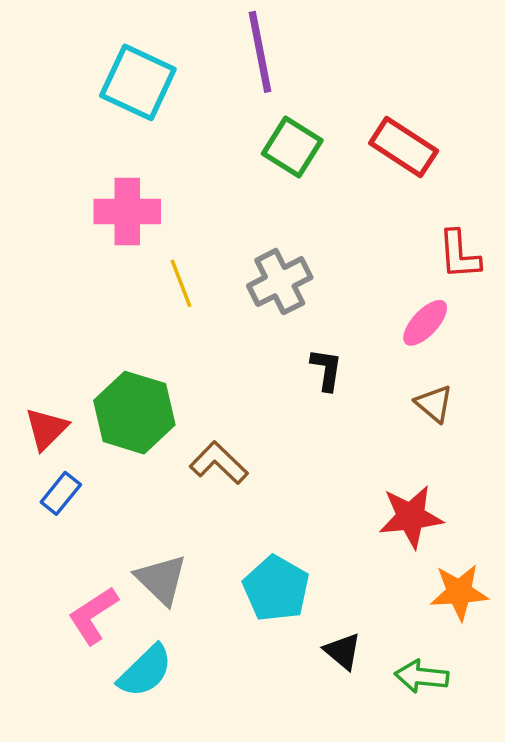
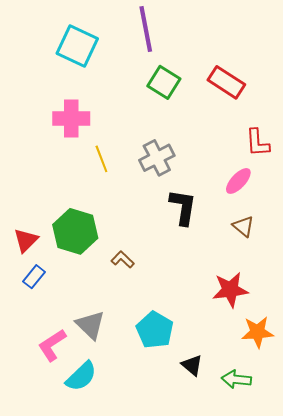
black L-shape: (326, 370) -> (183, 207), size x1.5
brown L-shape: (219, 463) -> (123, 260), size x0.7

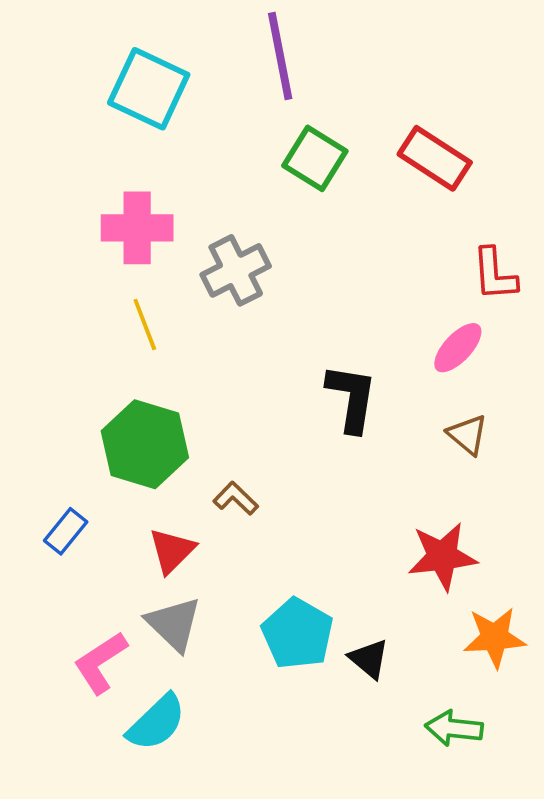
gray cross: (157, 158) -> (236, 270), moved
yellow line: (101, 159) -> (145, 324), moved
red triangle: (26, 240) -> (172, 551), moved
black triangle: (192, 365) -> (369, 659), moved

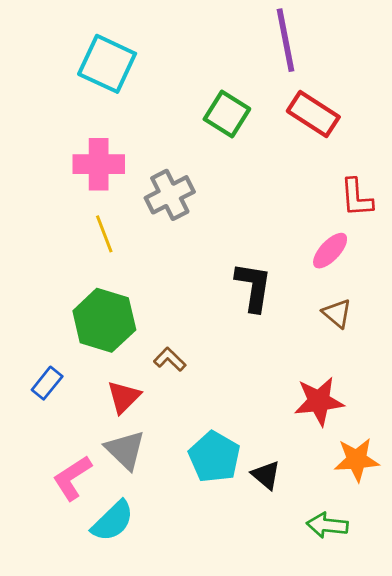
purple line: (280, 56) -> (285, 40), moved

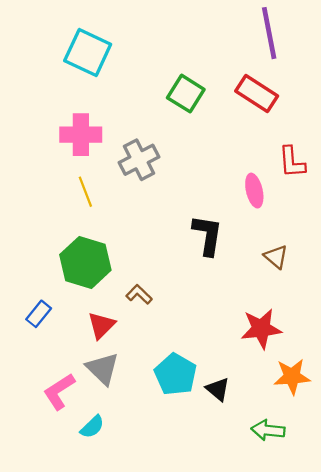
purple line: (285, 40) -> (269, 33), moved
pink ellipse: (330, 251) -> (254, 191), moved, turned -56
cyan semicircle: (113, 521) -> (92, 427), size x0.7

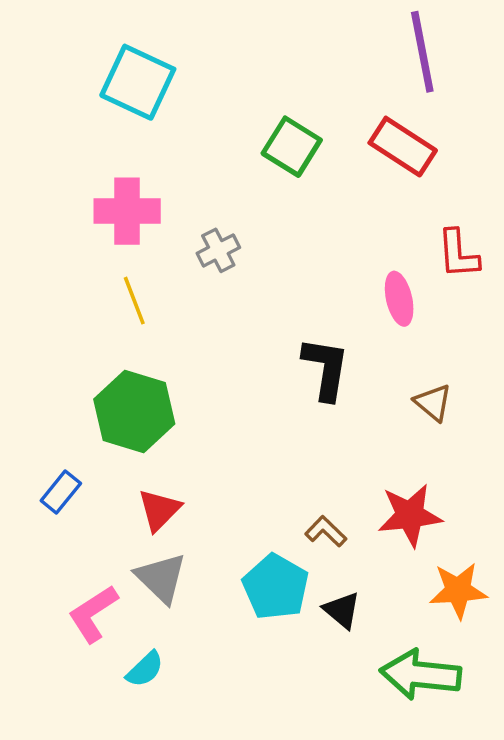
gray cross: (139, 160) -> (218, 250), size x0.7
brown L-shape: (139, 294) -> (326, 531), moved
green arrow: (268, 430) -> (421, 675), size x1.5

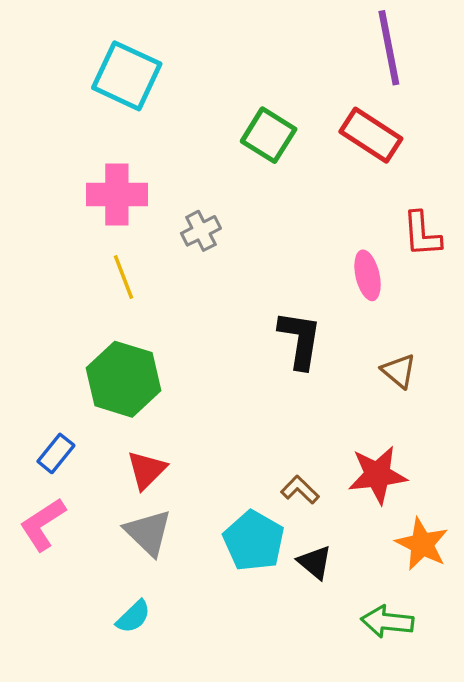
orange star: (458, 590) -> (422, 544), turned 30
pink L-shape: (93, 614) -> (43, 524), moved
green arrow: (421, 675) -> (387, 622), size x0.7

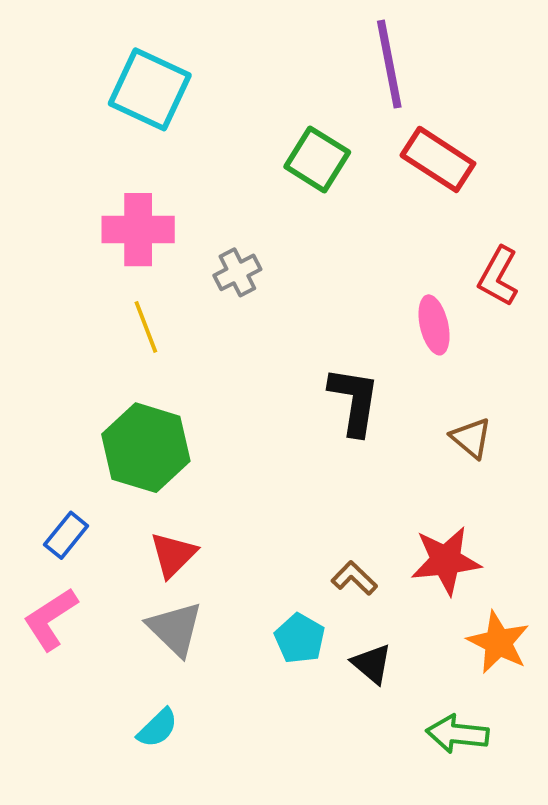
purple line: (389, 48) -> (389, 64), moved
red L-shape: (422, 234) -> (498, 276), turned 33
cyan pentagon: (254, 541) -> (300, 638), size x0.7

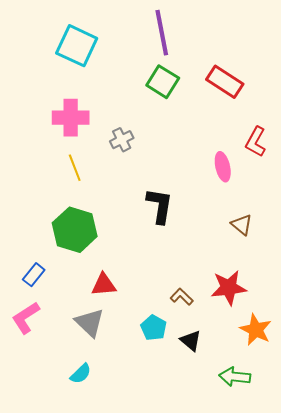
purple line: (389, 64) -> (162, 33), moved
black L-shape: (354, 401) -> (160, 206), moved
red triangle: (173, 555) -> (104, 285), moved, turned 40

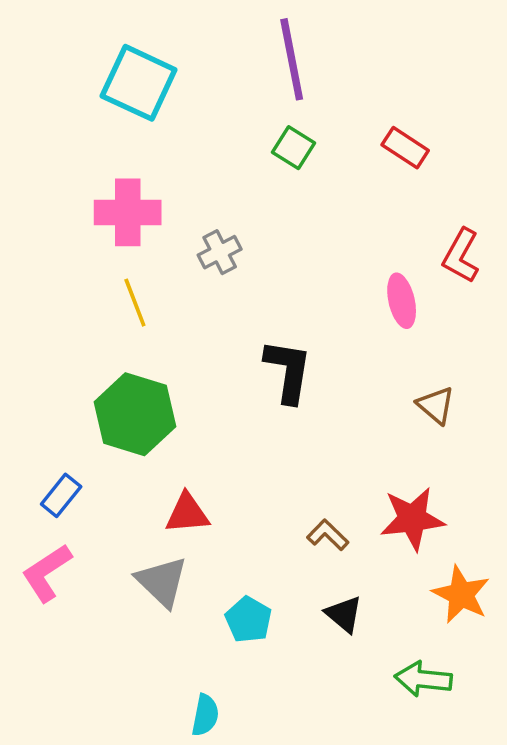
green square: (163, 82) -> (293, 148), size x0.7
red rectangle: (225, 82) -> (405, 148), size x0.7
cyan pentagon: (154, 328) -> (248, 620), moved
cyan semicircle: (81, 374) -> (205, 715), moved, turned -35

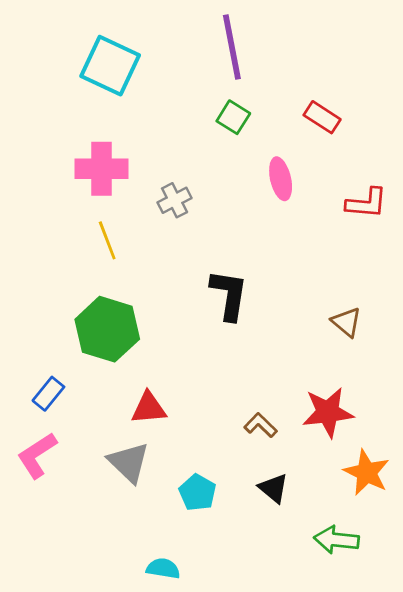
red L-shape: (461, 256) -> (367, 203), turned -114
pink ellipse: (402, 301) -> (281, 179), moved
cyan semicircle: (205, 715) -> (163, 568), turned -92

